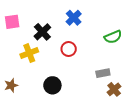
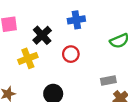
blue cross: (74, 18) -> (76, 20), turned 35

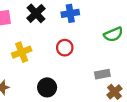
black cross: (42, 35) -> (36, 13), moved

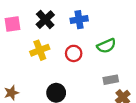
green semicircle: (113, 34) -> (106, 46), moved
yellow cross: (22, 52) -> (40, 50), moved

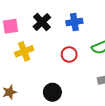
yellow cross: (40, 50) -> (24, 51), moved

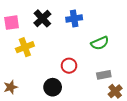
red circle: (69, 54) -> (69, 66), moved

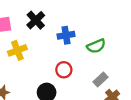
blue cross: (74, 18) -> (66, 35), moved
gray rectangle: (104, 75) -> (100, 79), turned -32

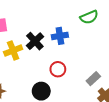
black cross: (36, 20) -> (35, 41), moved
green semicircle: (96, 46) -> (89, 17), moved

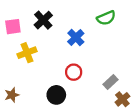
blue cross: (60, 36) -> (76, 37), turned -35
black cross: (35, 41) -> (43, 20), moved

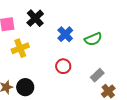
green semicircle: (106, 18) -> (93, 39), moved
black circle: (56, 95) -> (25, 87), moved

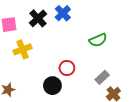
blue cross: (65, 34) -> (63, 13), moved
black circle: (25, 87) -> (52, 86), moved

